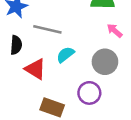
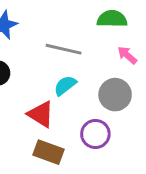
gray line: (47, 29) -> (64, 49), moved
red triangle: (35, 69) -> (41, 114), moved

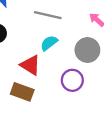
brown rectangle: (48, 152) -> (22, 92), moved

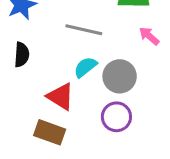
gray circle: (87, 50) -> (120, 76), moved

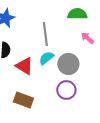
gray line: (84, 30) -> (45, 34), turned 70
red triangle: (60, 97) -> (24, 66), moved

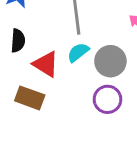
brown rectangle: (23, 100) -> (30, 98), moved

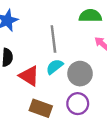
brown rectangle: (30, 98) -> (41, 108), moved

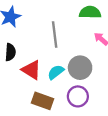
cyan semicircle: (55, 67) -> (56, 72), moved

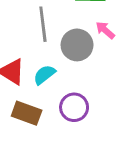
gray circle: (80, 68) -> (77, 45), moved

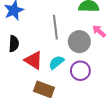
purple circle: (74, 107) -> (80, 71), moved

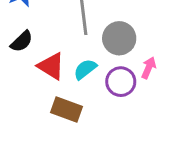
pink arrow: (99, 31) -> (149, 68), moved, turned 72
black semicircle: (14, 44) -> (22, 41), turned 42

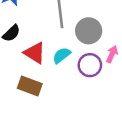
brown rectangle: (67, 109) -> (30, 86), moved

